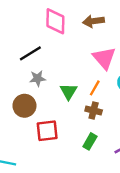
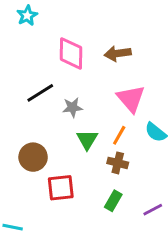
gray star: (38, 78) -> (72, 107), moved

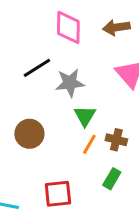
gray star: (72, 107) -> (70, 83), size x1.4
orange line: (119, 135) -> (89, 144), moved
red square: (61, 188) -> (58, 194), moved

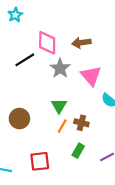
black line: (37, 68) -> (25, 60), moved
gray star: (70, 83) -> (60, 68), moved, turned -30

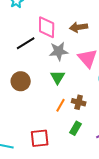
gray star: (60, 68) -> (59, 51), turned 30
green triangle: (59, 106) -> (58, 77), moved
brown circle: (19, 119) -> (21, 81), moved

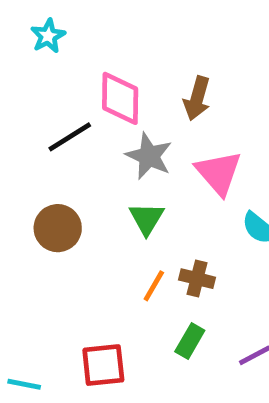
brown arrow: (79, 27) -> (197, 98), turned -66
gray star: (59, 51) -> (149, 156), turned 30

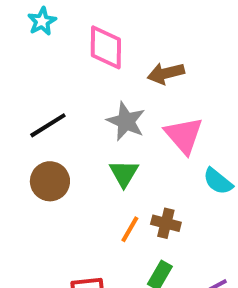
pink diamond: (120, 98) -> (106, 47), moved
brown arrow: (197, 98) -> (166, 73), turned 60
black line: (70, 137) -> (48, 125), moved

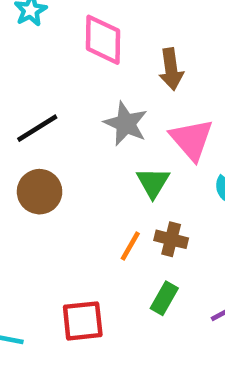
brown arrow: (166, 73) -> (171, 69), turned -84
green triangle: (124, 173) -> (153, 183), moved

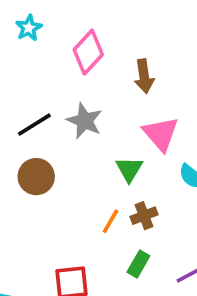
pink diamond: (103, 40) -> (88, 52), turned 42
gray star: (126, 124) -> (85, 121), moved
brown cross: (171, 239) -> (144, 216), turned -35

